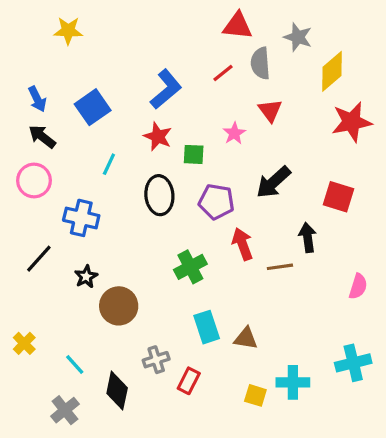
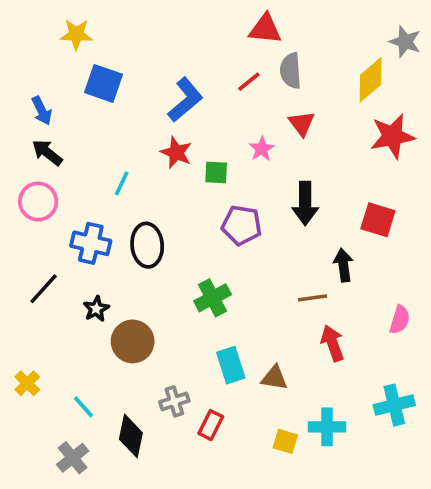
gray star: (298, 37) -> (405, 42), moved
blue square: (93, 107) -> (104, 83), moved, turned -36
black arrow: (273, 182) -> (305, 203), turned -48
black ellipse: (159, 195) -> (147, 245), moved
red arrow: (242, 244) -> (332, 343), moved

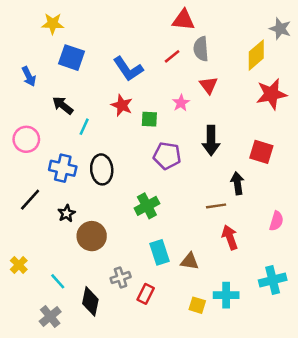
blue L-shape: (185, 100) -> (128, 69), turned 96
black arrow: (47, 152) -> (63, 105), moved

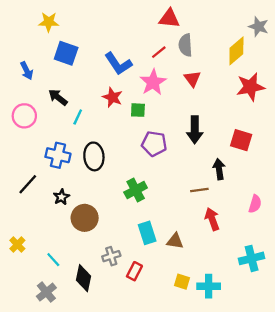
pink star: (181, 103) -> (153, 82), moved, size x1.6
pink circle: (26, 139) -> (24, 116), moved
cyan cross: (226, 295) -> (209, 286), moved

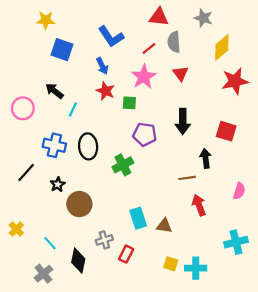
gray star: (258, 27) -> (203, 18), moved
blue L-shape: (118, 64) -> (111, 37), moved
blue arrow: (27, 71) -> (102, 66), moved
green cross: (136, 190) -> (123, 165), moved

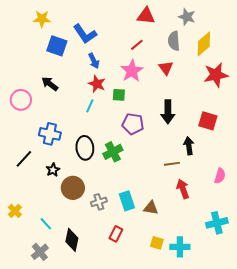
blue L-shape: (111, 37) -> (85, 34), moved
gray semicircle: (174, 42) -> (174, 41), moved
cyan line: (73, 109) -> (90, 106), moved
black ellipse: (88, 146) -> (85, 148), moved
gray cross: (104, 240) -> (99, 202), moved

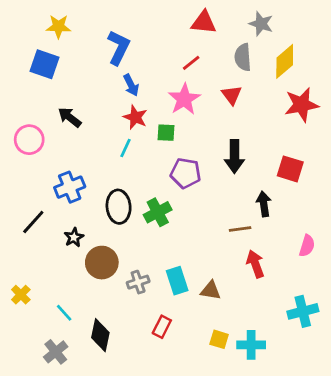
blue L-shape: (85, 34) -> (119, 47), turned -120
blue square: (57, 46) -> (45, 64), moved
blue cross: (50, 134) -> (70, 187), turned -35

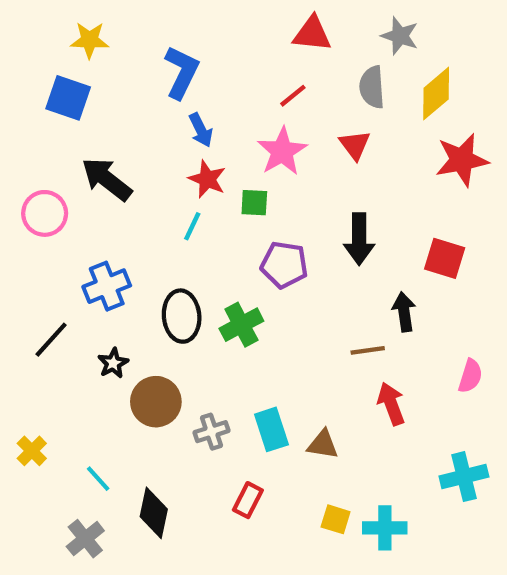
black arrow: (70, 117) -> (107, 179), size x1.4

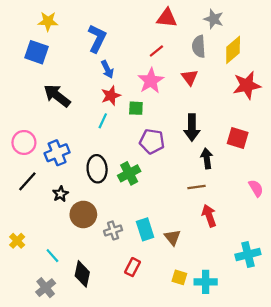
red star: (207, 179) -> (111, 96), turned 30
pink circle: (45, 213) -> (24, 142), moved
black arrow: (404, 312) -> (207, 158), moved
pink semicircle: (470, 376) -> (256, 188), moved, turned -48
brown triangle: (323, 444) -> (172, 237), turned 42

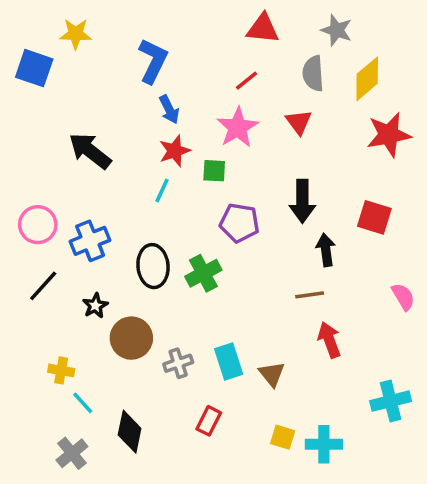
blue square: (36, 52) -> (34, 68), moved
yellow cross: (17, 241) -> (61, 370), moved, turned -35

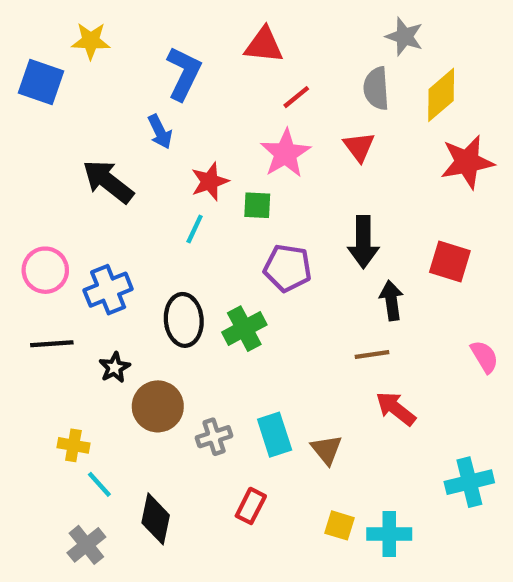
red triangle: (263, 28) -> (264, 45), moved
blue arrow: (169, 109) -> (160, 132), moved
black line: (43, 286) -> (52, 344), turned 44
red arrow: (329, 340) -> (396, 409), turned -32

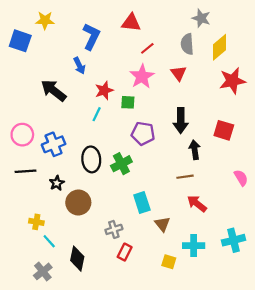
cyan rectangle: (275, 435) -> (142, 203), moved
gray cross: (214, 437) -> (114, 229), moved
cyan cross: (389, 534) -> (194, 246), moved

